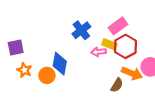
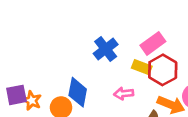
purple square: (16, 47) -> (16, 95), moved
pink arrow: (99, 52) -> (124, 94), moved

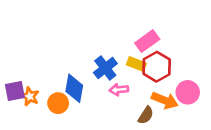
blue cross: (106, 49) -> (105, 68), moved

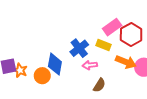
red hexagon: (157, 67) -> (131, 34), moved
orange arrow: (165, 100) -> (126, 62), moved
brown semicircle: (146, 115) -> (99, 85), moved

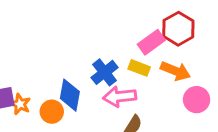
red hexagon: (131, 34) -> (178, 29), moved
orange arrow: (126, 62) -> (175, 71), moved
pink arrow: (90, 65) -> (120, 97), size x1.5

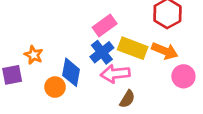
pink rectangle: (151, 42) -> (105, 25), moved
yellow rectangle: (139, 68) -> (133, 48), size x1.5
orange star: (20, 104) -> (34, 55), moved

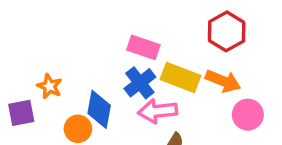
pink rectangle: (105, 25) -> (143, 47), turned 55

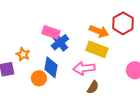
pink rectangle: (143, 47) -> (51, 32), moved
orange arrow: (223, 81) -> (99, 31), moved
blue cross: (140, 83) -> (60, 42), moved

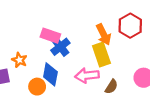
orange arrow: (99, 31) -> (104, 34), turned 42
yellow rectangle: (97, 49) -> (101, 54), turned 50
brown semicircle: (93, 87) -> (111, 87), moved

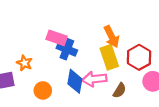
red hexagon: (130, 26) -> (139, 57), moved
blue cross: (60, 47) -> (67, 49), turned -30
blue diamond: (50, 74) -> (75, 81), moved

